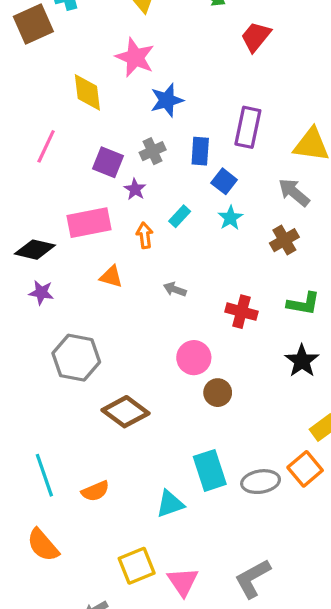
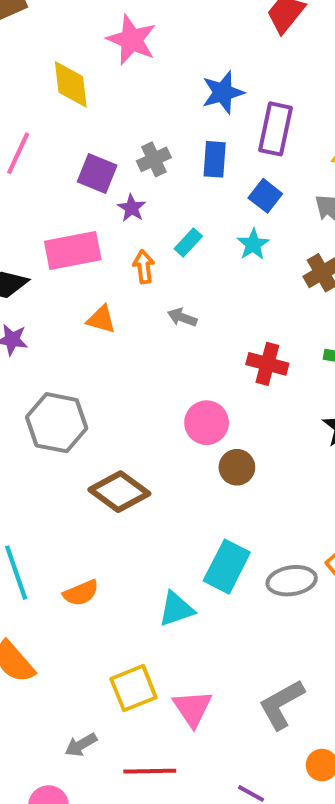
blue star: (167, 100) -> (223, 92), moved
blue square: (224, 181) -> (265, 196), moved
gray arrow: (175, 289) -> (182, 317), moved
cyan rectangle: (210, 470) -> (227, 567), turned 45

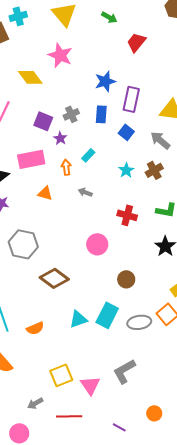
yellow diamond: (71, 84) -> (30, 77), turned -30
cyan star: (253, 244) -> (126, 170), moved
brown circle: (237, 467) -> (126, 279), moved
cyan triangle: (176, 609) -> (78, 319), moved
gray L-shape: (281, 704) -> (124, 371), moved

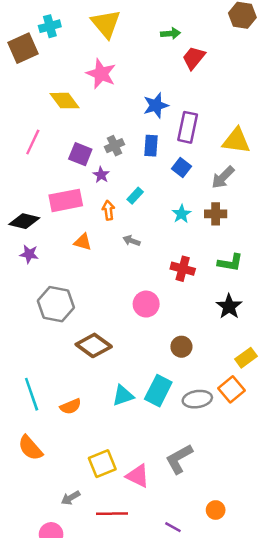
green arrow: (109, 17) -> (170, 33), moved, turned -35
gray arrow: (160, 140) -> (223, 177), turned -85
brown cross: (154, 170) -> (216, 214), turned 30
pink triangle: (90, 385) -> (138, 476), turned -30

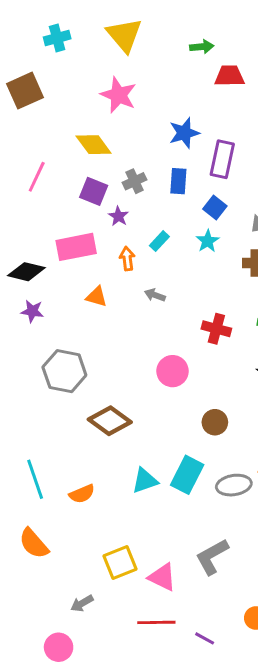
brown square: (23, 48) -> (25, 91), moved
red trapezoid: (194, 58) -> (229, 76), turned 50
yellow diamond: (64, 101) -> (94, 145), moved
cyan star: (181, 214) -> (208, 241), moved
red line: (112, 514) -> (156, 622), moved

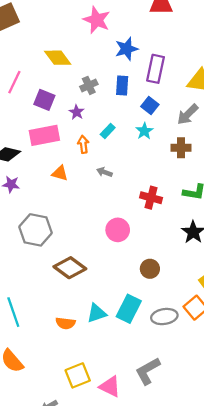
pink star: (118, 95) -> (97, 20), moved
purple square: (94, 191) -> (44, 100), moved
orange semicircle: (82, 494) -> (65, 323), moved, turned 30

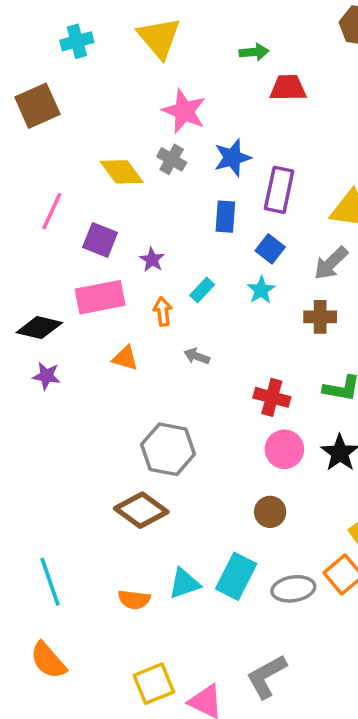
gray cross: (89, 85) -> (172, 159), moved, turned -35
gray hexagon: (35, 230) -> (168, 449), moved
pink circle: (118, 230) -> (284, 449), moved

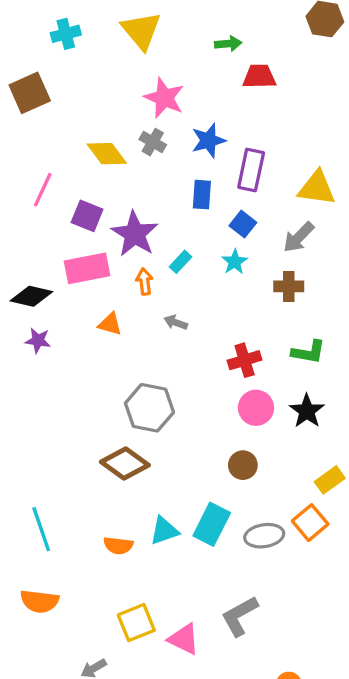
purple star: (152, 260) -> (135, 234), size x2.0
red cross: (272, 397) -> (245, 360), turned -32
orange semicircle: (48, 660) -> (40, 601), turned -42

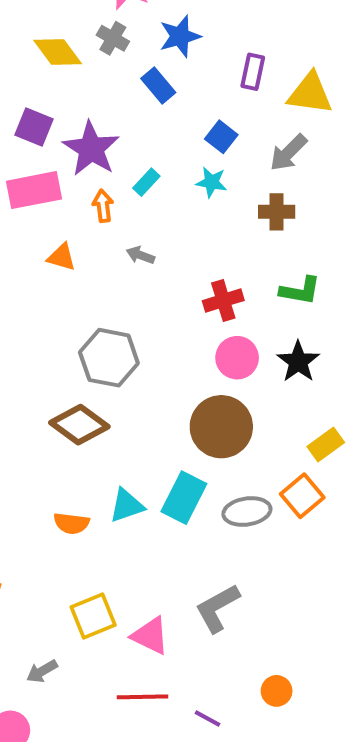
purple rectangle: (251, 170) -> (253, 72), moved, size x0.7
blue rectangle: (202, 195) -> (158, 86), moved, turned -44
cyan star: (235, 262) -> (211, 182), turned -30
brown circle: (243, 465) -> (221, 427), size x1.8

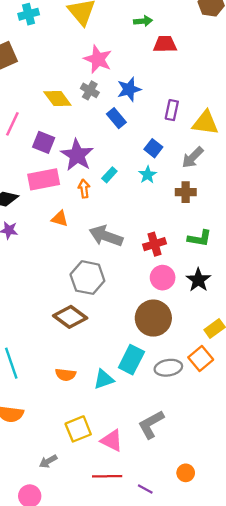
cyan star: (211, 182) -> (148, 175), turned 30
gray arrow: (140, 255) -> (106, 236), moved, size x2.0
cyan triangle: (127, 506) -> (104, 379), moved

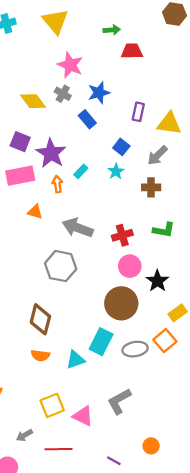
black star: (198, 280) -> (157, 281), moved
brown diamond: (70, 317) -> (40, 319), moved, turned 68
red line: (107, 476) -> (58, 449), moved

